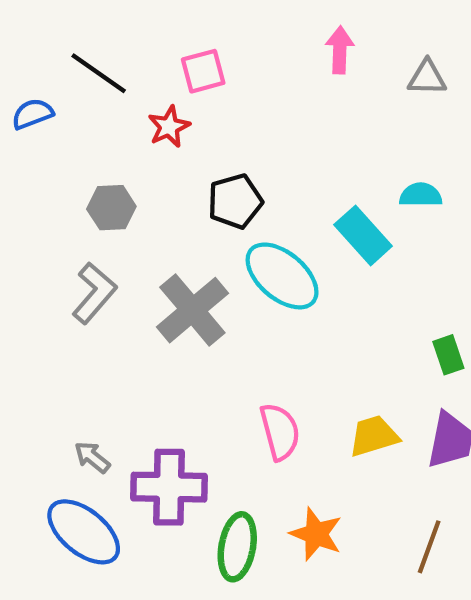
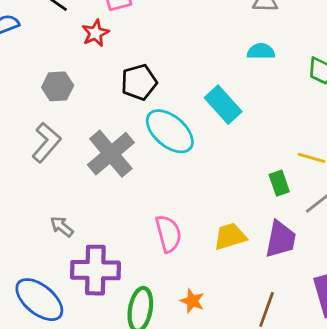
cyan semicircle: (421, 195) -> (261, 51), moved
gray arrow: (92, 457) -> (62, 227), moved
orange star: (316, 534) -> (192, 301), size x0.7

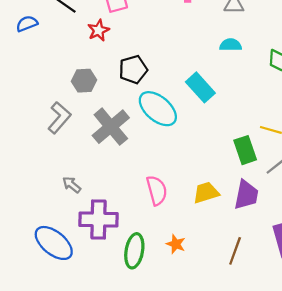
gray hexagon: (58, 86) -> (84, 81), moved
green rectangle: (279, 183) -> (245, 150), size x1.4

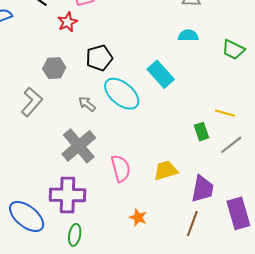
gray cross: (111, 127) -> (79, 146), moved
green rectangle: (245, 150) -> (202, 132), size x0.7
gray arrow: (72, 185) -> (87, 104), moved
purple trapezoid: (246, 195) -> (203, 189), moved
green ellipse: (134, 251) -> (75, 235), moved, size x0.7

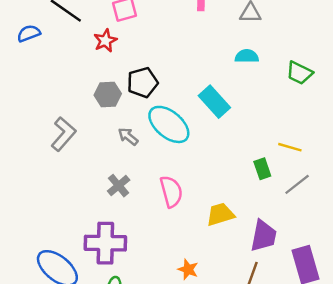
gray hexagon: (54, 68) -> (108, 94), moved
gray cross: (79, 146) -> (119, 186), size x0.6
pink semicircle: (121, 168) -> (171, 192), moved

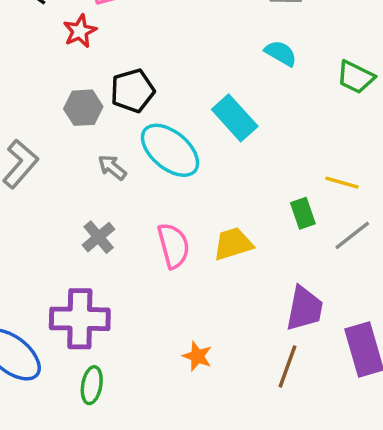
cyan semicircle: (247, 56) -> (281, 53), turned 30
yellow trapezoid: (220, 214) -> (233, 244), moved

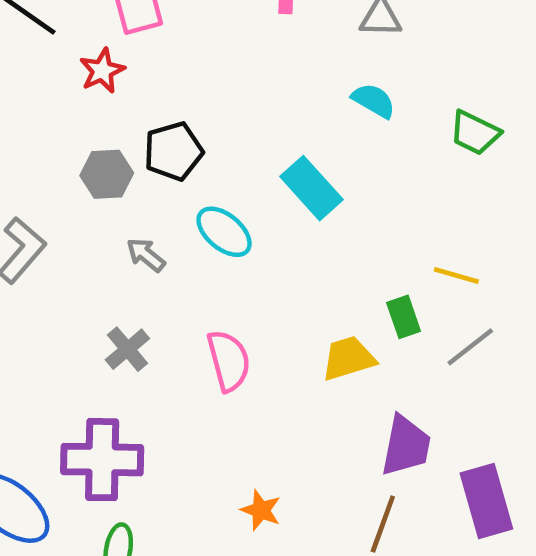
cyan ellipse: (170, 150) -> (224, 232), size x0.7
yellow trapezoid: (233, 244) -> (348, 358), moved

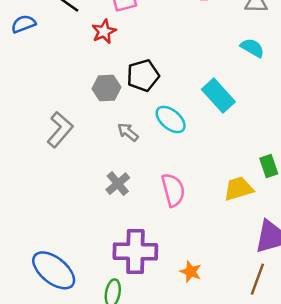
purple cross: (102, 460) -> (135, 251), moved

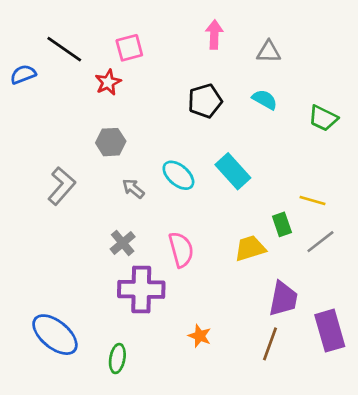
black pentagon: (143, 75) -> (205, 101), moved
cyan rectangle: (218, 96) -> (233, 171), moved
purple cross: (135, 251) -> (141, 289), moved

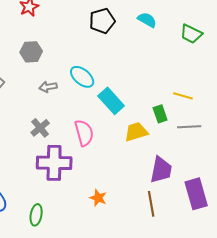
cyan rectangle: (233, 171) -> (111, 101), moved
gray arrow: (133, 189) -> (48, 87), turned -48
gray line: (320, 242) -> (189, 127), turned 35
brown line: (270, 344) -> (151, 204), turned -30

